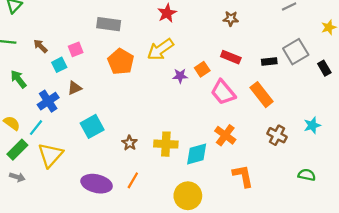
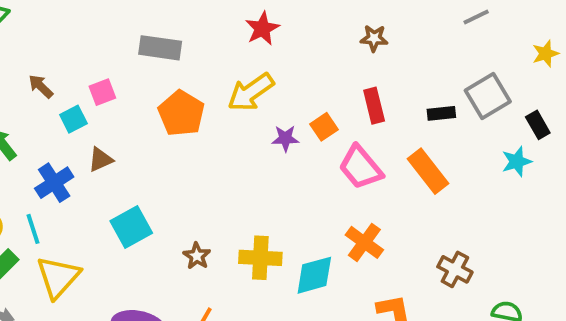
red rectangle: (231, 57) -> (374, 106), turned 54
cyan star: (312, 125) -> (517, 162), moved
cyan line: (36, 128) -> (33, 229), turned -56
brown cross: (277, 135) -> (455, 269), moved

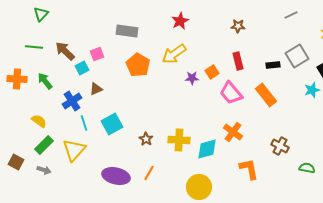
brown arrow: (41, 86) -> (65, 51), size x1.5
cyan line: (33, 229) -> (84, 123), moved

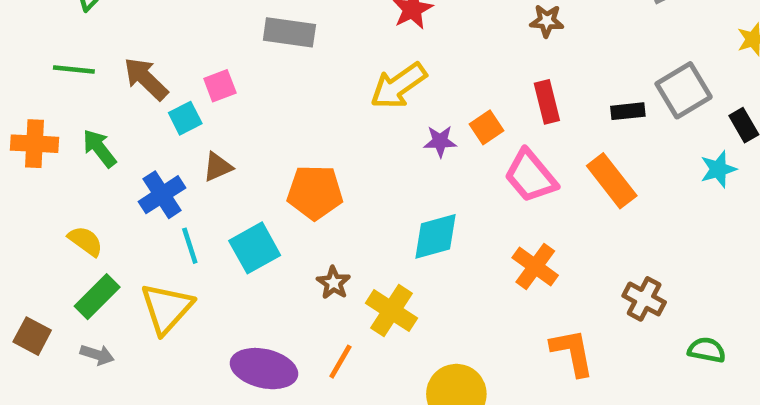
orange pentagon: (138, 65) -> (315, 192), moved, turned -30
yellow cross: (179, 140) -> (391, 311), moved, turned 30
cyan diamond: (207, 149) -> (436, 236), moved

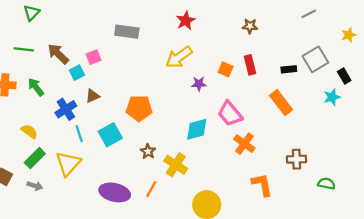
orange square: (487, 127) -> (226, 69), moved, turned -32
pink trapezoid: (531, 176) -> (230, 114), moved
brown cross: (644, 299) -> (297, 159), turned -30

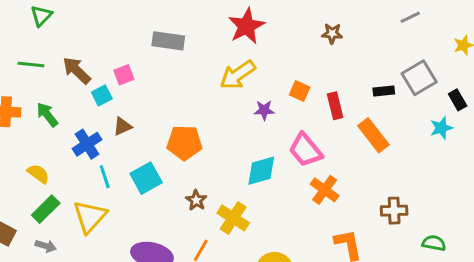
red star: (186, 21) -> (246, 26), size x1.4
red rectangle: (250, 65) -> (335, 106), moved

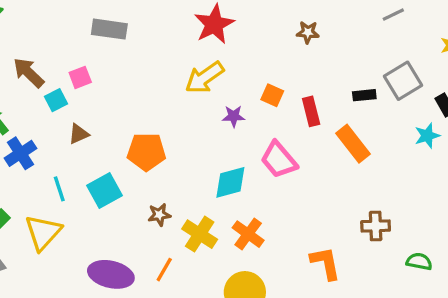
gray rectangle: (168, 41) -> (109, 29), moved
blue cross: (87, 144) -> (20, 153), moved
orange cross: (325, 190) -> (248, 234), moved
brown star: (196, 200) -> (159, 215), turned 30

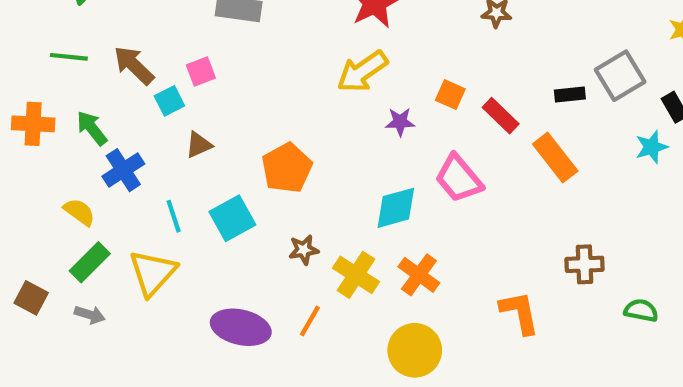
red rectangle: (311, 111) -> (501, 116), turned -32
orange pentagon: (146, 152) -> (287, 168), turned -30

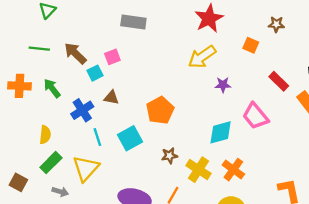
orange square: (450, 95) -> (251, 45), moved
brown triangle: (199, 145) -> (111, 98), turned 35
blue cross: (123, 170) -> (82, 110), moved
yellow semicircle: (79, 212) -> (45, 135), turned 60
gray arrow: (90, 315) -> (60, 192), moved

